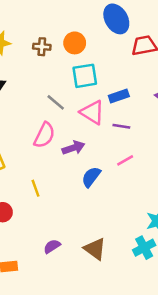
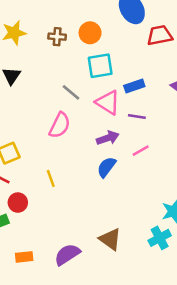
purple arrow: (73, 148) -> (108, 138), moved
purple semicircle: (52, 246) -> (67, 254), moved, size x1.5

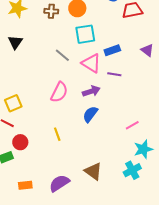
pink semicircle: (60, 125) -> (59, 92), moved
pink line: (141, 151) -> (132, 125), moved
yellow line: (51, 178) -> (57, 134), moved

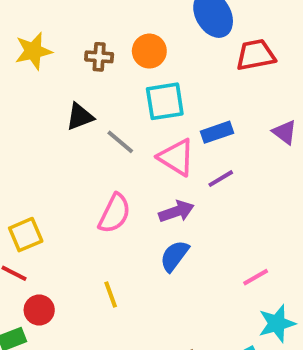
black triangle: (15, 42) -> (80, 117), moved, turned 35
purple line: (114, 74) -> (221, 179), turned -40

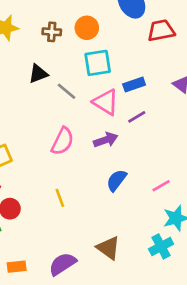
blue semicircle: (174, 256) -> (117, 180), moved

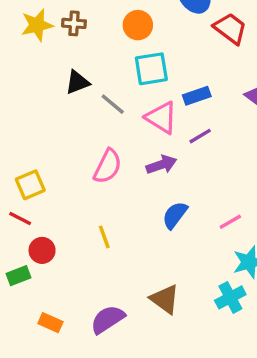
red trapezoid: (161, 30) -> (230, 28), turned 48
brown cross: (52, 32) -> (74, 23), moved
orange rectangle: (17, 267) -> (50, 323), turned 30

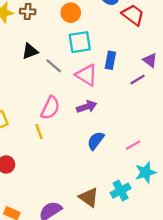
blue rectangle: (197, 96) -> (110, 60), turned -60
purple line: (200, 136) -> (138, 79), moved
yellow line: (104, 237) -> (39, 132), moved
cyan cross: (230, 297) -> (121, 191), moved

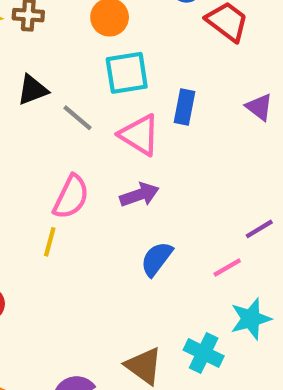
purple line: (138, 79) -> (259, 229), moved
yellow line: (39, 132) -> (50, 242), turned 35
cyan cross: (121, 191) -> (204, 353), turned -36

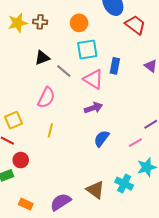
pink semicircle: (71, 197) -> (46, 98), moved

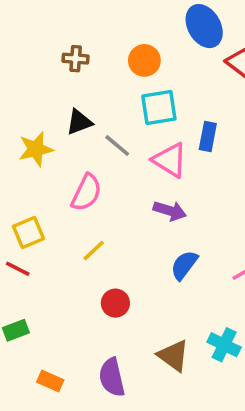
yellow star: (18, 23) -> (36, 149), moved
purple arrow: (93, 108) -> (170, 211), turned 36
yellow line: (50, 130) -> (94, 251), turned 32
red circle: (21, 160) -> (115, 303), moved
purple semicircle: (61, 202) -> (112, 377), turned -70

